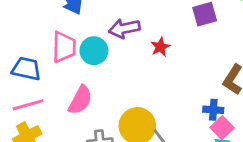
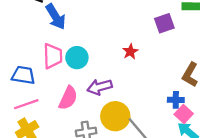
purple arrow: (124, 28) -> (100, 87), moved

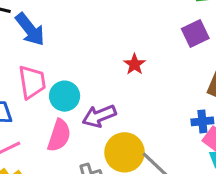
purple square: (164, 23) -> (195, 33), moved
cyan circle: (77, 58) -> (65, 96), moved

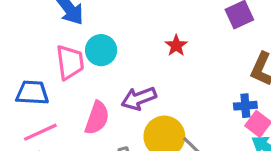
cyan circle: (65, 96) -> (101, 50), moved

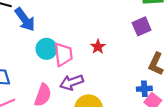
pink trapezoid: (70, 62) -> (63, 54), moved

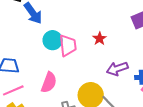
purple arrow: (72, 82) -> (117, 69), moved

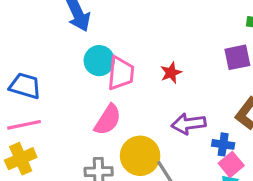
pink semicircle: (49, 82) -> (108, 120), moved

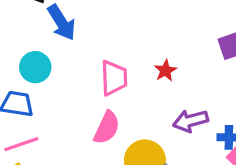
cyan circle: (99, 61) -> (35, 67), moved

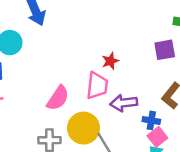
pink trapezoid: (114, 78) -> (97, 86), moved

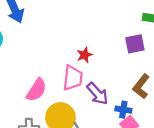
purple arrow: (124, 103) -> (97, 94), turned -125

